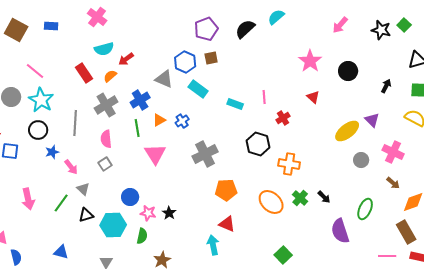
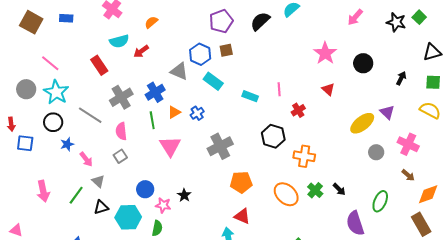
orange semicircle: (110, 76) -> (151, 22), moved
gray line: (75, 123) -> (90, 115), turned -60
black star: (169, 213) -> (184, 195), moved

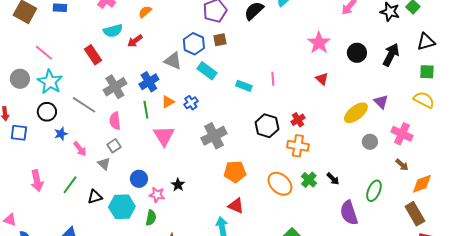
black arrow: (401, 78) -> (391, 55), moved, size x1.6
red cross: (298, 110) -> (298, 120), moved
gray triangle: (98, 181) -> (104, 164), moved

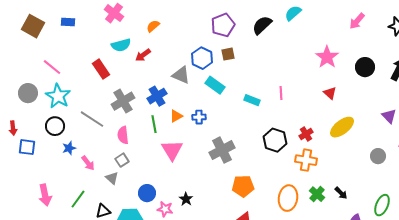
blue cross: (191, 103) -> (199, 117), turned 32
yellow ellipse: (356, 113) -> (342, 127), moved
orange ellipse: (280, 184) -> (288, 198), turned 55

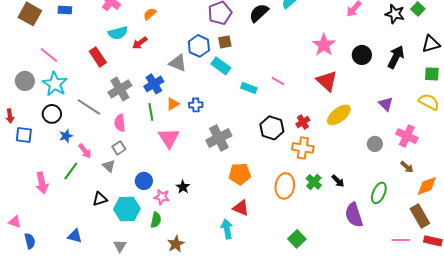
cyan rectangle: (215, 85) -> (221, 66), moved
pink line: (281, 93) -> (278, 81), turned -56
red triangle: (330, 93) -> (327, 81), size x1.6
green line: (78, 199) -> (71, 171), moved

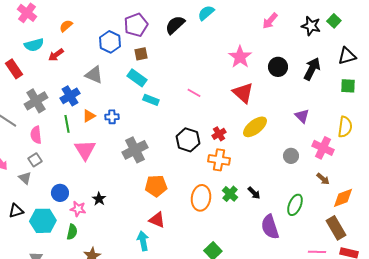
blue hexagon: (199, 46) -> (110, 42), moved
cyan rectangle: (249, 88) -> (151, 100), moved
yellow semicircle: (429, 102) -> (345, 127), moved, turned 70

